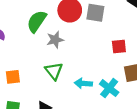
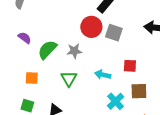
green semicircle: (37, 21) -> (47, 50), moved
cyan arrow: (83, 83) -> (103, 75), moved

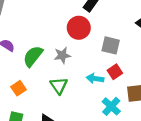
gray square: (114, 33) -> (111, 45), moved
red square: (130, 66) -> (115, 72), moved, turned -32
orange square: (32, 78) -> (18, 88), turned -32

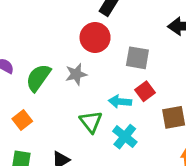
green triangle: (59, 86) -> (91, 122), moved
cyan cross: (111, 106) -> (125, 137), moved

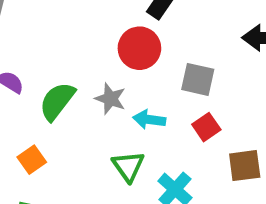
gray star: (76, 74) -> (110, 99), turned 30
cyan arrow: (120, 102) -> (149, 120), moved

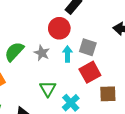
cyan arrow: (149, 120) -> (67, 54), moved, turned 77
red square: (206, 127) -> (90, 72), size x1.5

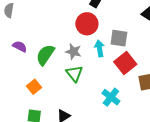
green triangle: (48, 89) -> (74, 74), moved

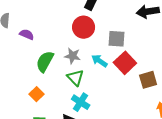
purple semicircle: (20, 46) -> (27, 34), moved
cyan arrow: (99, 48) -> (99, 61), moved, turned -42
cyan cross: (111, 97) -> (81, 102), moved

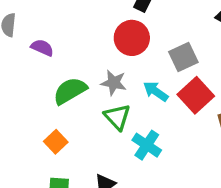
gray square: (117, 39) -> (183, 57), turned -30
green semicircle: (45, 62) -> (70, 91), turned 30
cyan cross: (81, 102) -> (147, 145), moved

